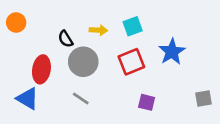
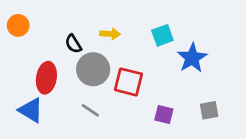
cyan square: (133, 26) -> (162, 35), moved
red square: (131, 62) -> (128, 82), moved, turned 36
gray square: (204, 98) -> (209, 110), moved

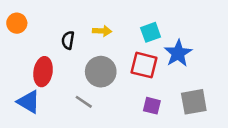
black semicircle: (73, 44) -> (68, 40), turned 42
gray circle: (93, 69) -> (101, 72), moved
red square: (128, 82) -> (144, 65), moved
gray square: (209, 110) -> (194, 102), size x1.5

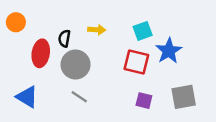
red ellipse: (43, 72) -> (41, 53), moved
gray circle: (101, 72) -> (76, 65), moved

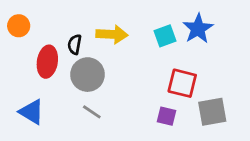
yellow arrow: (97, 30) -> (112, 34), size x1.5
blue star: (169, 51) -> (198, 29), moved
red square: (136, 62) -> (182, 83), moved

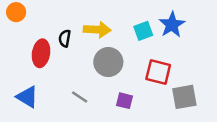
orange circle: (19, 26) -> (16, 12), moved
gray circle: (88, 75) -> (108, 62), moved
purple square: (166, 116) -> (125, 101), moved

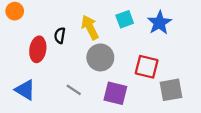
yellow arrow: (97, 30) -> (90, 27), turned -120
cyan square: (143, 31) -> (125, 19), moved
purple square: (125, 101) -> (115, 93), size x1.5

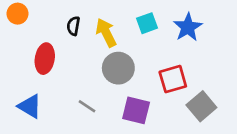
black semicircle: (60, 35) -> (73, 26), moved
red square: (147, 67) -> (173, 79), turned -30
gray square: (171, 90) -> (201, 106), turned -30

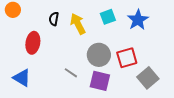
gray circle: (118, 68) -> (99, 55), moved
gray line: (87, 106) -> (71, 73), moved

